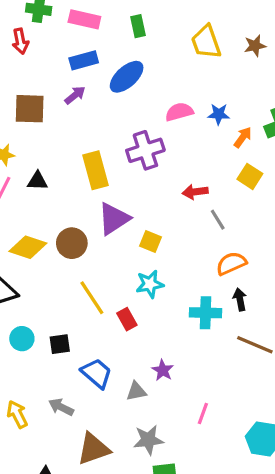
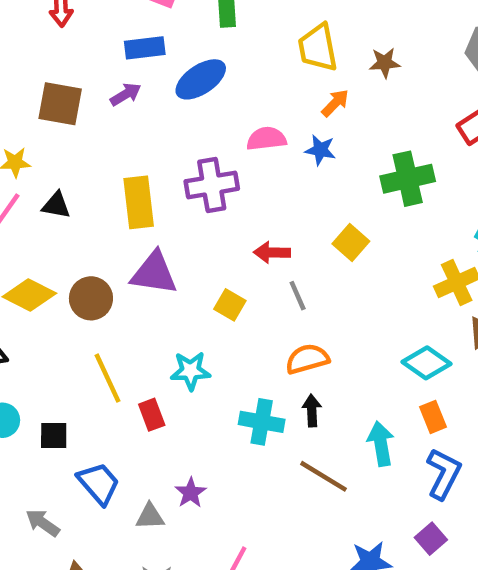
orange arrow: (243, 137) -> (335, 103), moved
purple triangle: (114, 219) -> (154, 273), turned 33
yellow square: (150, 241) -> (230, 305), moved

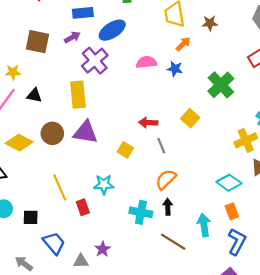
green cross: (408, 179) -> (221, 85), turned -32
purple cross: (212, 185) -> (95, 61), moved, turned -32
brown circle: (91, 298) -> (52, 133), moved
orange semicircle: (307, 359) -> (166, 179), turned -30

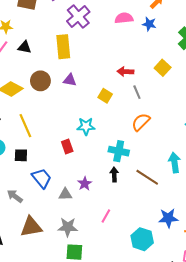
purple triangle: (85, 132) -> (70, 80), size x0.6
yellow line: (60, 187) -> (25, 126), moved
black arrow: (168, 207) -> (114, 174), moved

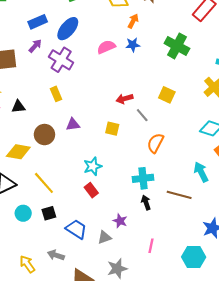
yellow rectangle: (63, 47) -> (56, 94), size x0.6
yellow square: (163, 68) -> (167, 95), moved
cyan star: (86, 126) -> (93, 166), moved

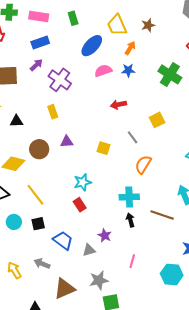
blue ellipse: (68, 29) -> (92, 46), moved
yellow square: (167, 95) -> (157, 120), turned 35
red arrow: (124, 99) -> (118, 104), moved

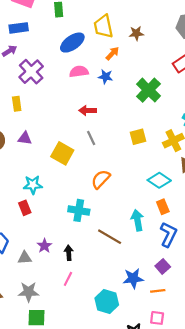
yellow square: (157, 120) -> (138, 137), moved
gray line: (133, 137) -> (91, 138), moved
yellow square: (103, 148) -> (62, 153), size x1.5
black arrow: (130, 220) -> (69, 253), moved

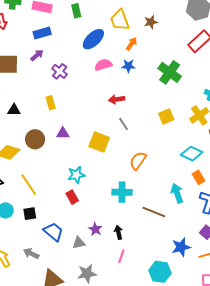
purple cross: (31, 72) -> (60, 71), size x0.7

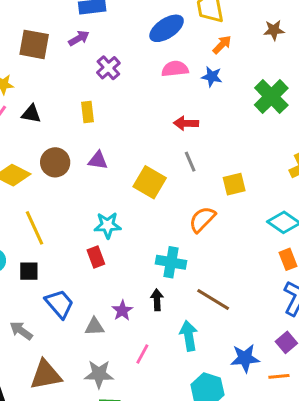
brown star: (151, 22) -> (274, 30), moved
yellow square: (166, 117) -> (234, 184), moved
cyan arrow: (177, 193) -> (189, 336), moved
black arrow: (118, 232) -> (157, 300), moved
pink line: (121, 256) -> (142, 354), moved

